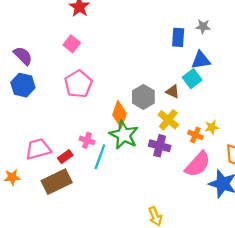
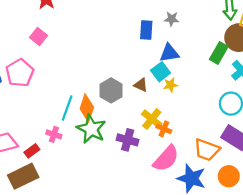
pink pentagon: (78, 84) -> (20, 73), moved
yellow cross: (168, 120) -> (152, 119), moved
yellow star: (212, 127) -> (170, 85), moved
cyan line: (100, 157) -> (67, 108), moved

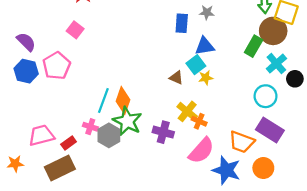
gray hexagon: (111, 90) -> (109, 135), moved

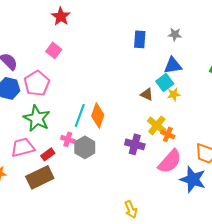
blue rectangle: (182, 23) -> (140, 39), moved
green star: (127, 121) -> (37, 118), moved

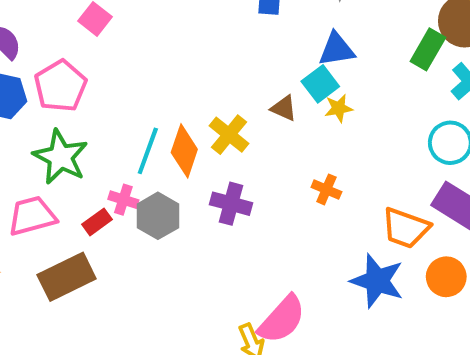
yellow cross: (157, 125) -> (229, 135), moved
purple cross: (135, 144) -> (231, 204), moved
red rectangle: (48, 154) -> (97, 222), moved
pink semicircle: (170, 161) -> (282, 319), moved

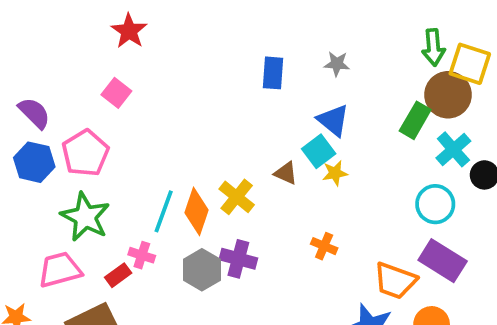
blue triangle: (337, 49) -> (333, 120), turned 48
gray hexagon: (158, 216) -> (202, 270), moved

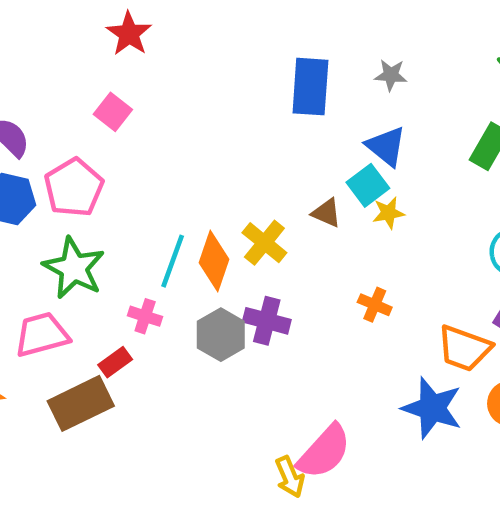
blue rectangle: (273, 73) -> (310, 87), size x1.4
red rectangle: (118, 275) -> (115, 362), moved

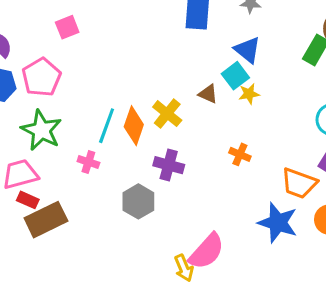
pink square: (113, 112) -> (67, 27), turned 30
gray hexagon: (221, 335) -> (138, 201), moved
red rectangle: (115, 362) -> (28, 200), moved, turned 60

